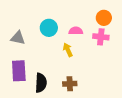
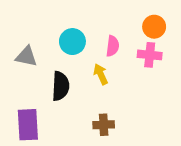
pink semicircle: (76, 31) -> (113, 46), turned 96
purple rectangle: (19, 71) -> (28, 125), moved
black semicircle: (41, 83) -> (61, 86), moved

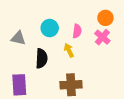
pink cross: (150, 55) -> (102, 37), turned 35
brown cross: (104, 125) -> (71, 85), size x1.5

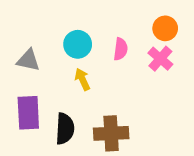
yellow arrow: (69, 50) -> (82, 79), moved
black semicircle: (42, 58) -> (65, 129), moved
purple rectangle: (19, 85) -> (28, 113), moved

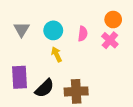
gray triangle: (28, 60) -> (22, 29), moved, turned 49
black semicircle: (65, 129) -> (45, 88), turned 42

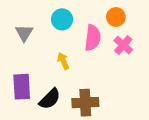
orange circle: (113, 20) -> (116, 17), moved
cyan circle: (53, 30) -> (62, 19), moved
pink semicircle: (83, 34) -> (93, 38), size x1.5

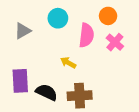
gray triangle: (24, 33) -> (23, 31), turned 30
yellow arrow: (63, 61) -> (68, 63), moved, turned -35
black semicircle: (50, 99) -> (47, 92), turned -110

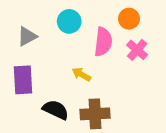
purple rectangle: (20, 81) -> (23, 80), moved

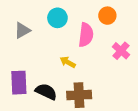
pink cross: (137, 50) -> (121, 51), moved
purple rectangle: (23, 80) -> (19, 83), moved

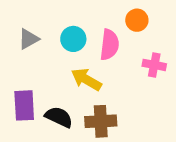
cyan circle: (57, 18) -> (73, 39), moved
pink cross: (121, 51) -> (154, 65), turned -30
yellow arrow: (68, 62) -> (86, 79), size x1.5

